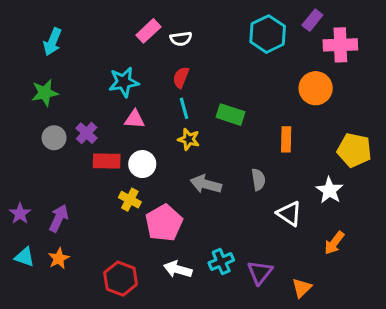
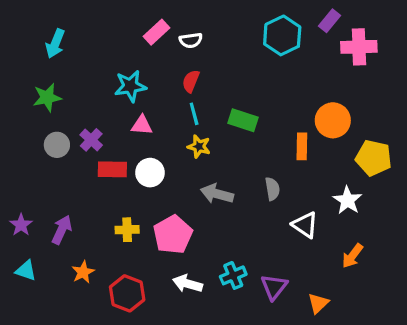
orange circle: (316, 88) -> (333, 120), moved
yellow cross: (130, 200) -> (127, 230), moved, turned -30
orange star: (59, 258) -> (83, 272), moved

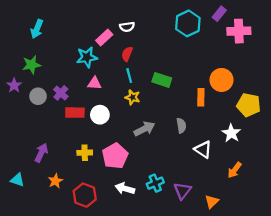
pink rectangle: (157, 32) -> (104, 38), moved
gray arrow: (217, 194) -> (144, 129), turned 138
purple star: (21, 225) -> (14, 85), moved

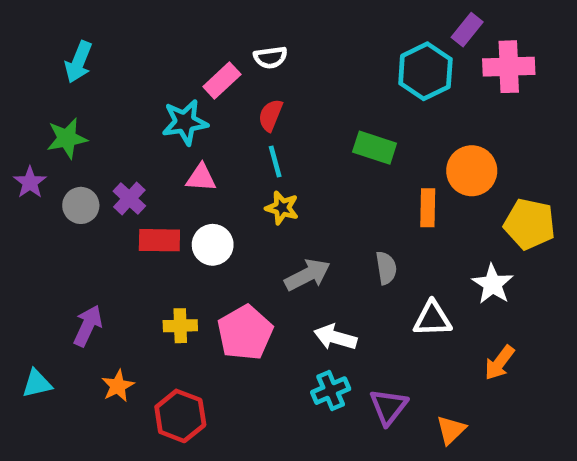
cyan hexagon: (188, 23) -> (425, 71), moved
green rectangle: (162, 80) -> (375, 148), moved
white triangle: (203, 149) -> (432, 319), turned -36
cyan triangle: (17, 180) -> (37, 384), turned -32
white arrow: (125, 189) -> (335, 337), moved

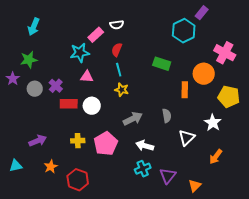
pink cross: (509, 67) -> (225, 53), moved, turned 30
white triangle: (432, 319) -> (187, 138), turned -42
purple arrow: (88, 326) -> (38, 141), turned 42

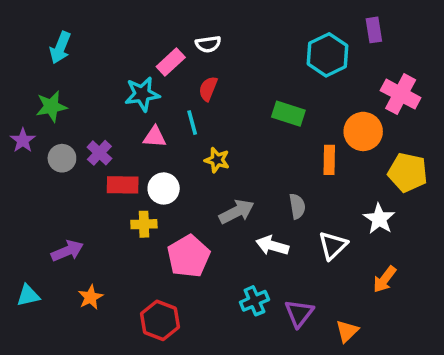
purple rectangle: (202, 13) -> (374, 30), moved, turned -48
cyan line: (119, 70) -> (192, 123), moved
yellow cross: (78, 141) -> (144, 224), moved
white arrow: (145, 146) -> (272, 246), moved
red hexagon: (78, 180) -> (160, 320), moved

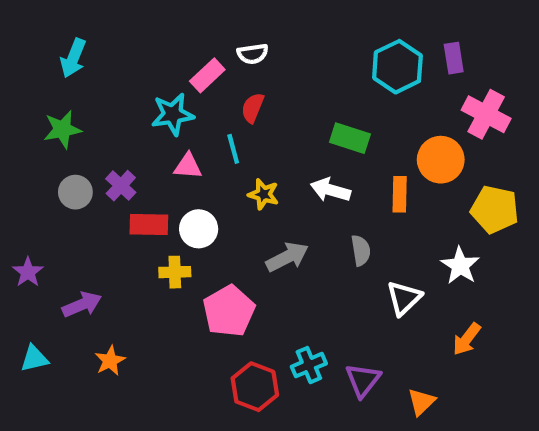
purple rectangle: (374, 30) -> (454, 58), moved
purple star: (23, 140) -> (28, 272), moved
white arrow: (272, 246) -> (330, 190), moved
red hexagon: (160, 320) -> (255, 387), moved

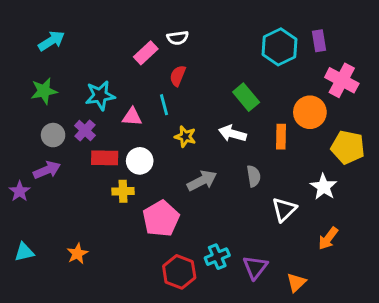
cyan arrow: (73, 58) -> (52, 41), turned -144
cyan star: (173, 114) -> (100, 96), moved
green rectangle: (350, 138) -> (246, 97), turned 32
purple arrow: (82, 304) -> (47, 170), moved

